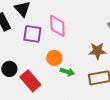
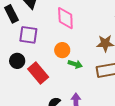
purple square: (32, 34) -> (28, 35), moved

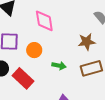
orange circle: (62, 50) -> (34, 50), moved

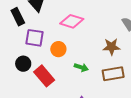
pink diamond: (44, 21) -> (72, 21), turned -70

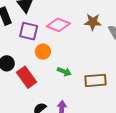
purple square: (35, 38) -> (29, 31), moved
brown star: (111, 47) -> (93, 22), moved

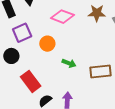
purple square: (29, 31) -> (22, 33), moved, turned -36
red rectangle: (27, 77) -> (31, 81), moved

